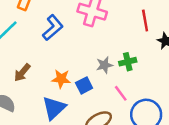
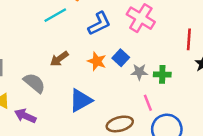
orange star: (61, 79) -> (97, 61), moved
blue square: (84, 85) -> (121, 58), moved, turned -35

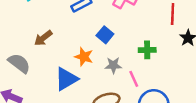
orange star: (97, 61) -> (84, 57), moved
gray star: (139, 72) -> (113, 65), moved

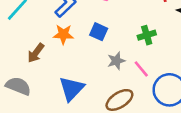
orange star: (84, 57) -> (63, 34), moved

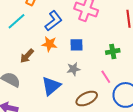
blue square: (99, 32) -> (76, 45), turned -32
gray star: (116, 61) -> (73, 69), moved

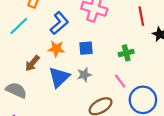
blue triangle: (51, 86) -> (59, 77), moved

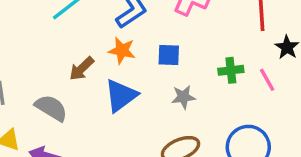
gray star: (84, 75) -> (183, 97), moved
pink line: (120, 81) -> (267, 80), moved

